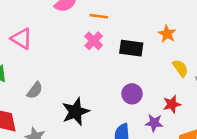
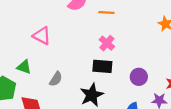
pink cross: (94, 41) -> (107, 43), moved
black rectangle: (131, 48) -> (102, 66), moved

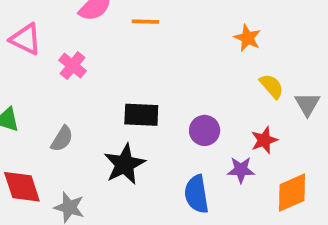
pink triangle: (42, 36) -> (26, 39), moved
pink cross: (107, 43) -> (73, 66), moved

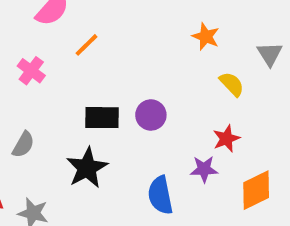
orange line: (145, 22) -> (87, 45), moved, turned -44
gray triangle: (307, 104) -> (270, 54), moved
purple circle: (205, 130) -> (151, 115), moved

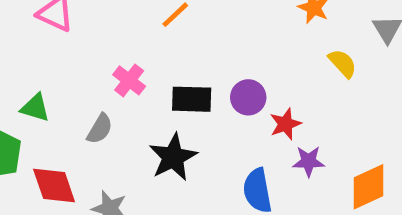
pink cross: (31, 71) -> (129, 80), moved
red star: (226, 139) -> (285, 124), moved

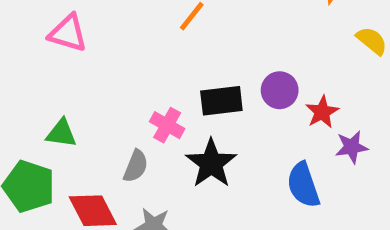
pink cross: (129, 80) -> (167, 125), moved
gray semicircle: (100, 129) -> (136, 166), moved

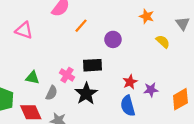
purple circle: (280, 90) -> (113, 39), moved
red star: (322, 112) -> (130, 82), moved
green triangle: (61, 133) -> (32, 78), moved

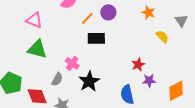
purple circle: (113, 39) -> (108, 12), moved
black rectangle: (92, 65) -> (96, 38), moved
green triangle: (32, 78) -> (37, 49), moved, size x1.5
red star: (130, 82) -> (138, 65), moved

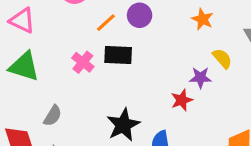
pink cross: (72, 63) -> (83, 62), moved
black star: (89, 81) -> (123, 125), moved
purple star: (149, 81) -> (200, 78), moved

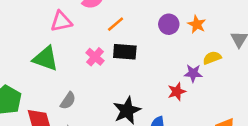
purple circle: (140, 15) -> (169, 24), moved
pink triangle: (22, 21) -> (61, 21), moved, turned -40
yellow semicircle: (222, 58) -> (212, 58), turned -72

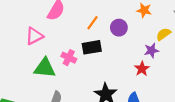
orange line: (116, 24) -> (92, 23), moved
purple circle: (169, 24) -> (119, 28), moved
green triangle: (46, 59) -> (45, 68), moved

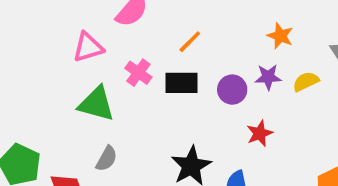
purple circle: (119, 28) -> (232, 90), moved
purple star: (151, 51) -> (268, 77), moved
pink cross: (69, 58) -> (138, 73), moved

